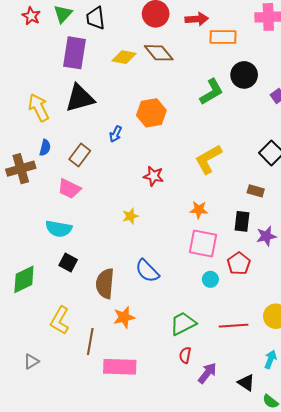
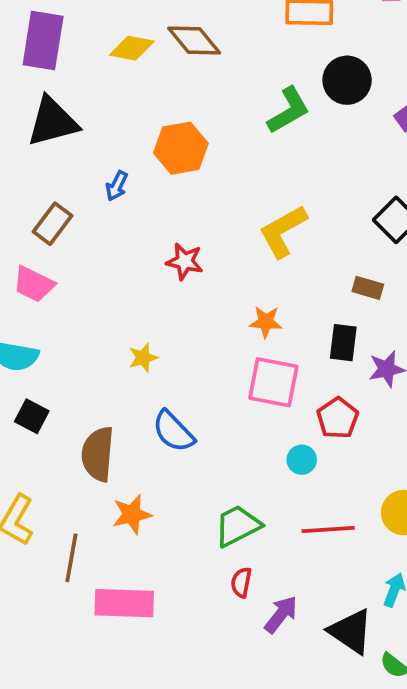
yellow star: (130, 216) -> (143, 358), moved
cyan circle: (210, 279) -> (302, 460), moved
black triangle: (246, 383) -> (351, 631), size x1.5

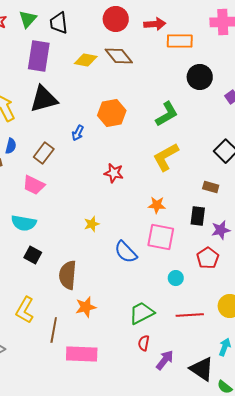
green L-shape: (288, 110) -> (167, 114), moved
red pentagon: (338, 418) -> (208, 258), moved
blue semicircle: (173, 431) -> (126, 252), moved

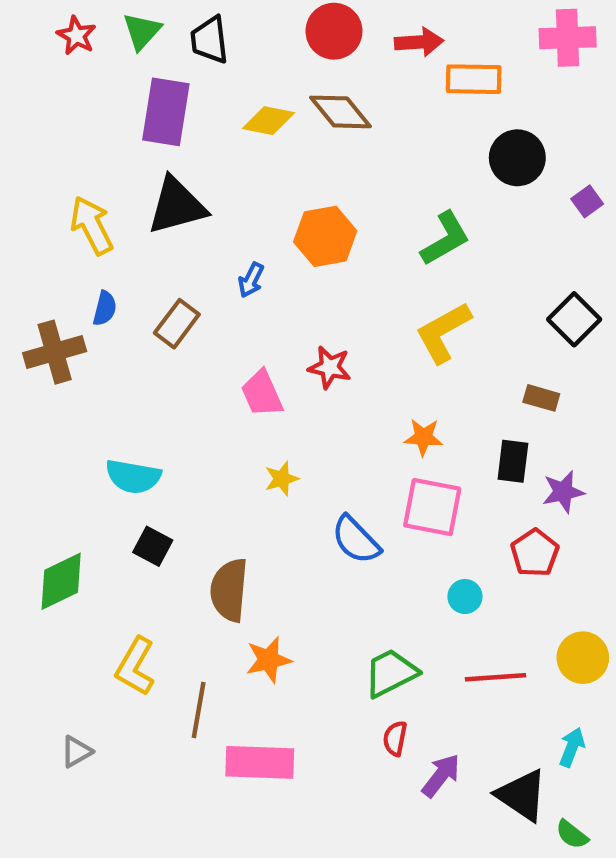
pink trapezoid: (34, 185) -> (262, 394), moved, turned 40

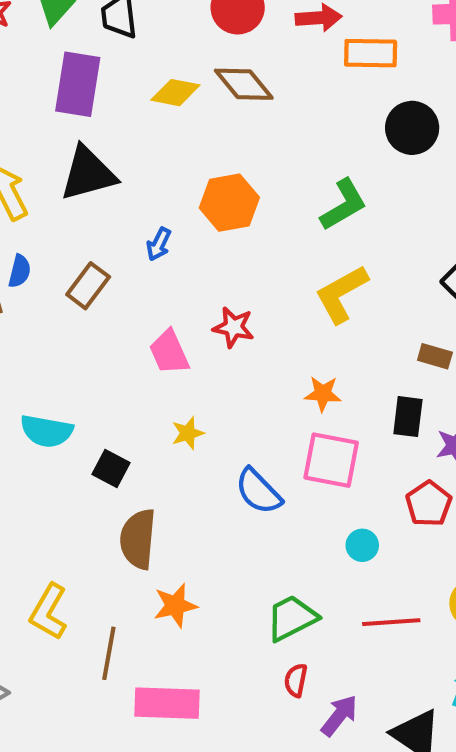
black square: (153, 546) -> (111, 468), moved

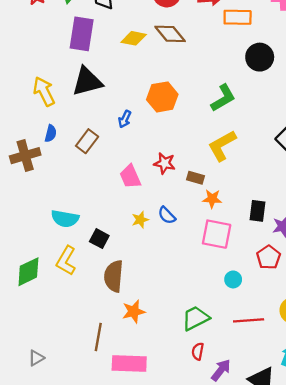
brown rectangle: (435, 356) -> (196, 178), moved
blue semicircle: (258, 491) -> (167, 215), moved, size x0.7
yellow L-shape: (49, 612) -> (66, 261), moved

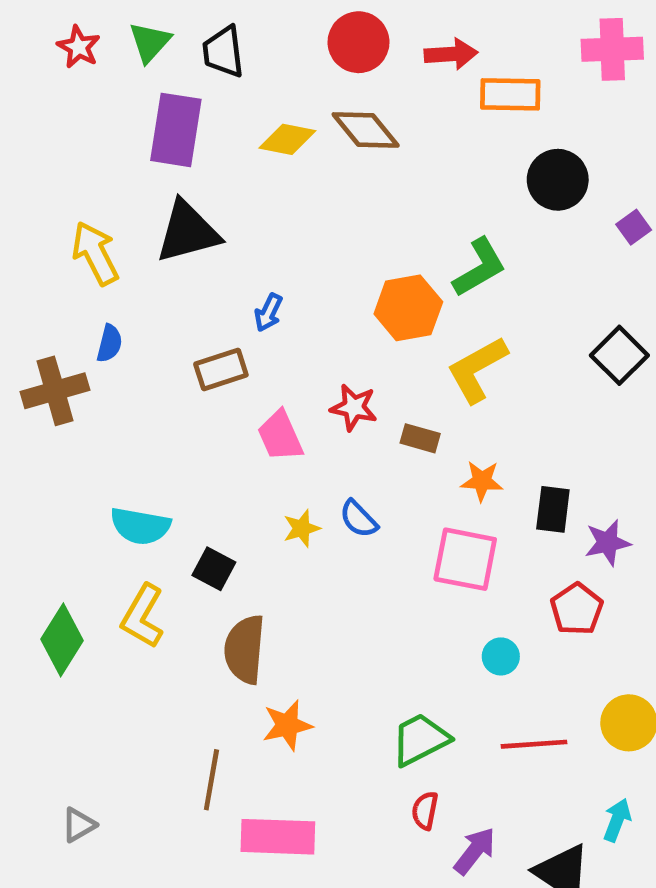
orange hexagon: (162, 97) -> (408, 308), moved
brown rectangle: (87, 141) -> (221, 369), moved, turned 35
orange star: (212, 199) -> (482, 481), moved
green diamond: (28, 272) -> (62, 640), turned -32

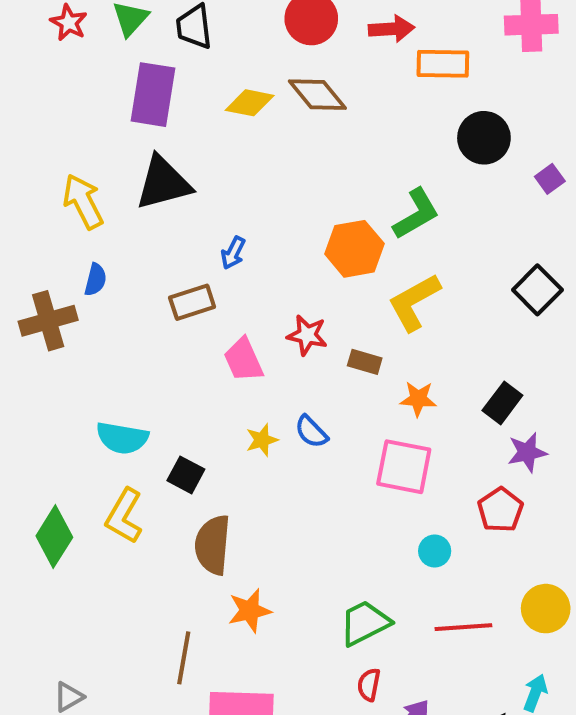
black rectangle: (553, 509) -> (502, 403), moved, turned 30

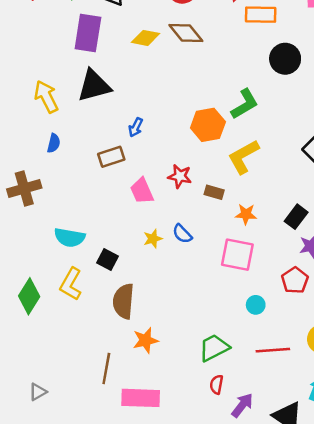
brown cross: (48, 321) -> (24, 189), moved

